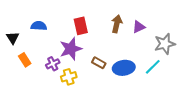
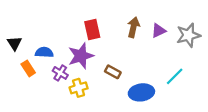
blue semicircle: (39, 26) -> (44, 52), moved
gray star: (165, 44) -> (188, 35), moved
purple cross: (53, 64) -> (60, 73), turned -32
blue ellipse: (124, 68) -> (141, 92), moved

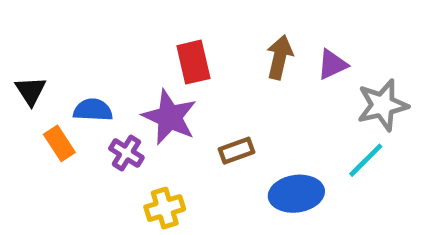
gray star: (188, 35) -> (383, 105), moved
purple star: (81, 56) -> (170, 117), turned -30
brown rectangle: (113, 72) -> (237, 151), turned -49
yellow cross: (79, 88) -> (165, 208), moved

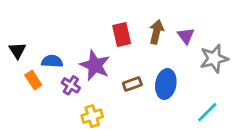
red rectangle: (193, 62) -> (122, 35), moved
purple triangle: (332, 64) -> (186, 36), turned -42
cyan line: (366, 160) -> (207, 112), moved
blue ellipse: (296, 194) -> (166, 84), moved, turned -72

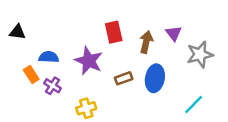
brown arrow: (156, 32) -> (146, 42), moved
black triangle: (17, 51) -> (17, 32), moved, turned -49
purple cross: (71, 85) -> (52, 86), moved

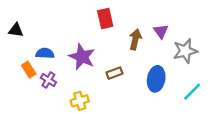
red rectangle: (114, 32) -> (105, 19), moved
blue ellipse: (155, 78) -> (156, 79), moved
cyan line: (194, 105) -> (192, 92), moved

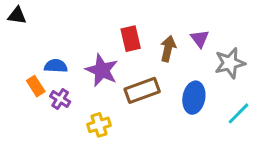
red rectangle: (105, 19) -> (131, 39), moved
black triangle: (16, 30) -> (17, 16), moved
brown rectangle: (114, 73) -> (142, 90), size x1.6

